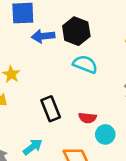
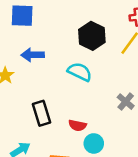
black hexagon: (76, 31) -> (92, 36), moved
blue arrow: (43, 36) -> (33, 55), moved

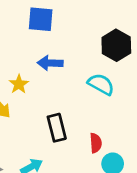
red semicircle: (77, 125) -> (96, 143), turned -108

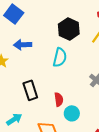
blue square: (41, 19) -> (14, 14), turned 36
cyan semicircle: (101, 84) -> (60, 57), turned 78

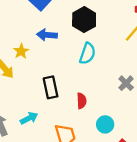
black hexagon: (69, 29) -> (84, 20), moved
cyan circle: (72, 113) -> (105, 124), moved

